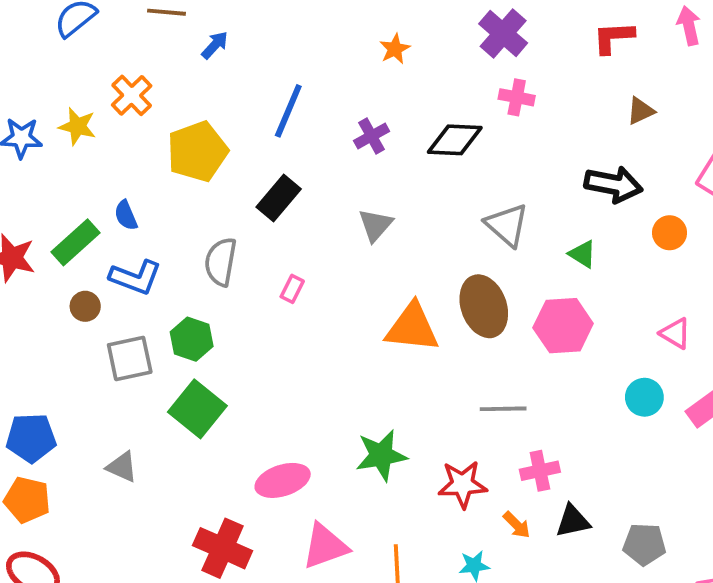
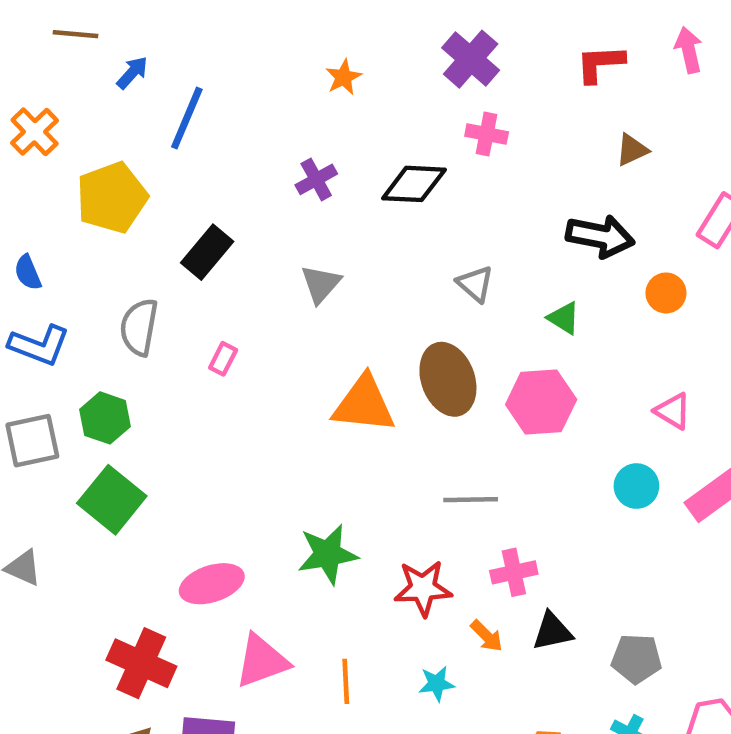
blue line: (288, 111) -> (187, 118), moved
gray triangle: (507, 225) -> (475, 284), size x0.7

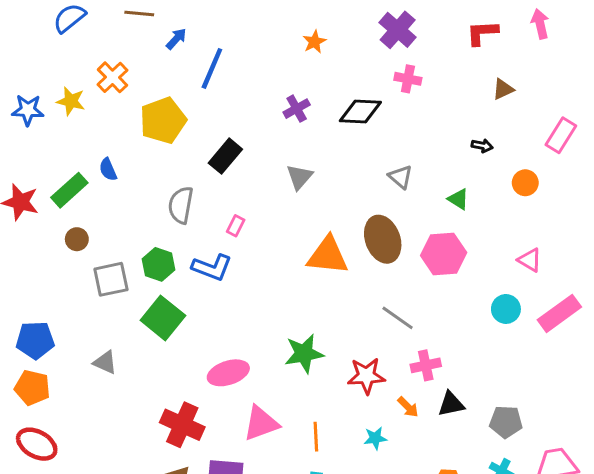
black arrow: (600, 236) -> (482, 146), size x0.5
blue L-shape: (39, 345) -> (212, 267), moved
gray line: (471, 500) -> (398, 318), turned 36

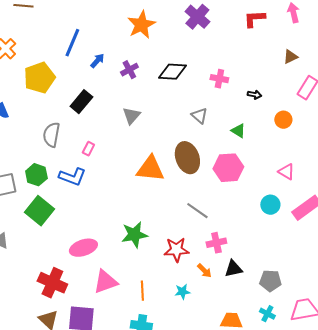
blue arrow: (176, 39) -> (97, 61), moved
orange star: (314, 42) -> (141, 25), size x1.8
pink cross: (408, 79) -> (219, 79), moved
brown triangle: (503, 89) -> (290, 57), moved

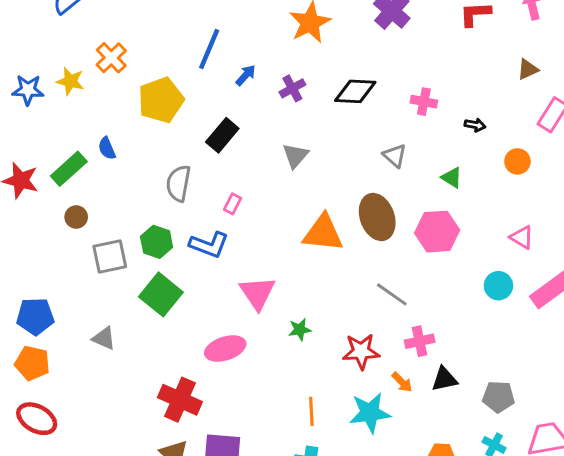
green star: (134, 235) -> (300, 330), size x0.6
pink triangle: (105, 282) -> (257, 293), moved, turned -44
cyan star: (182, 292) -> (370, 413), size x1.8

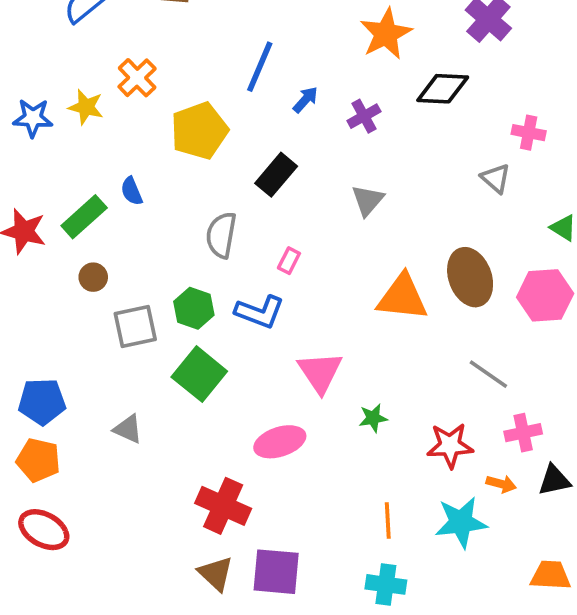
black diamond: (355, 91) -> (443, 89), moved
gray triangle: (395, 156) -> (496, 178), moved
orange arrow: (402, 382) -> (501, 484), turned -30

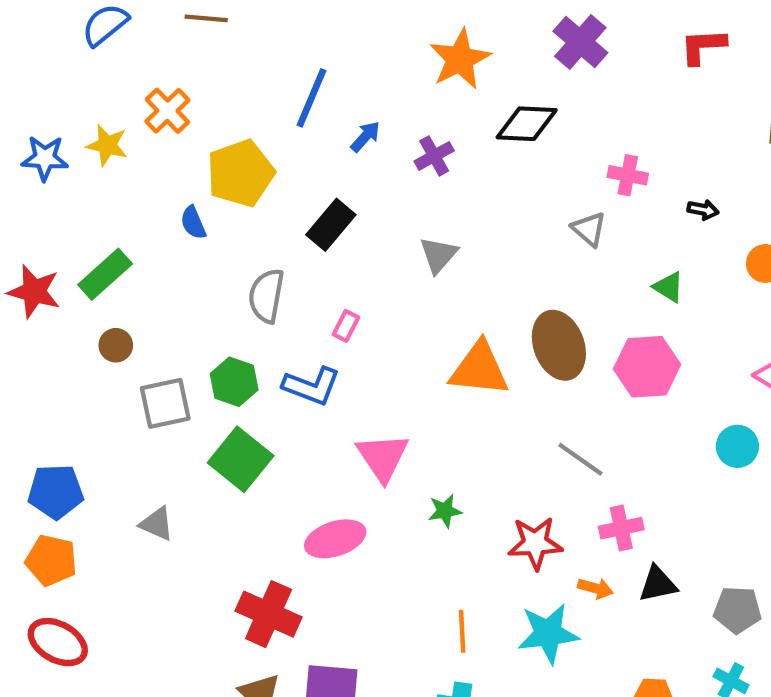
blue semicircle: (132, 191) -> (193, 223), moved

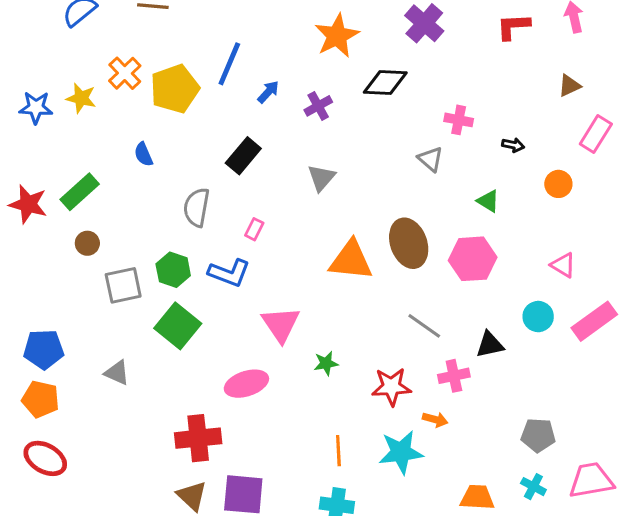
yellow pentagon: (241, 173) -> (175, 89), moved
black triangle: (658, 584) -> (490, 345), moved
red cross: (269, 614) -> (198, 438), turned -30

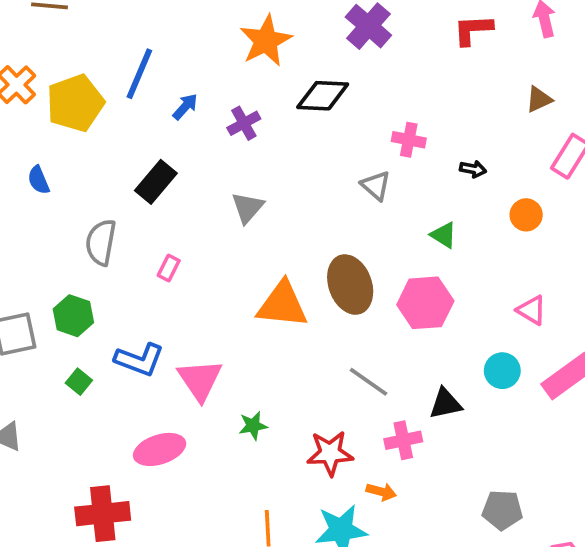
blue L-shape: (229, 273) -> (139, 360), moved
green square: (178, 326) -> (79, 382), size x0.5

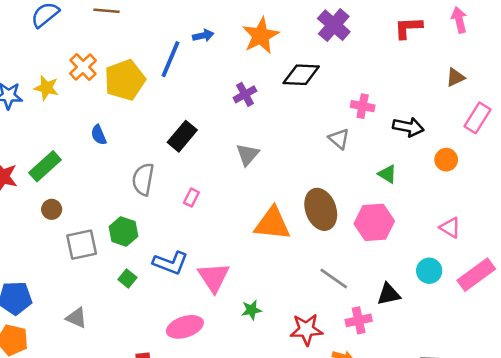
blue arrow: (185, 107) -> (203, 36), moved, turned 36
black arrow: (473, 169) -> (408, 127), size x1.6

